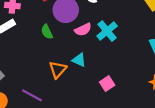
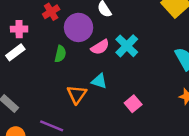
green semicircle: (47, 32) -> (60, 54), turned -136

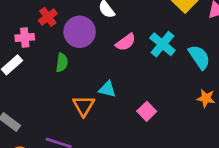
pink cross: (19, 29) -> (25, 37), moved
cyan cross: (127, 46) -> (162, 44), moved
pink semicircle: (100, 47) -> (126, 42), moved

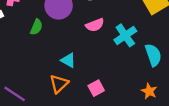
orange triangle: (84, 106) -> (59, 84), moved

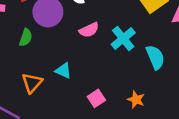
orange triangle: (59, 84) -> (32, 83), moved
orange star: (149, 91) -> (136, 100), moved

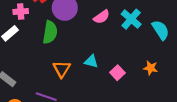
green semicircle: (26, 37) -> (50, 32), size x1.5
cyan triangle: (63, 71) -> (91, 61), moved

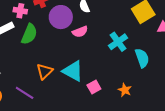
pink semicircle: (102, 17) -> (80, 32), moved
green semicircle: (50, 32) -> (29, 34), moved
cyan triangle: (91, 61) -> (73, 71), size x1.6

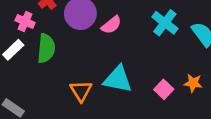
pink cross: (20, 11) -> (25, 22), turned 32
pink square: (94, 87) -> (164, 89), moved

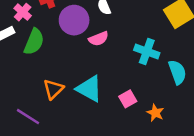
cyan cross: (165, 23) -> (147, 51), turned -35
pink square: (164, 89) -> (128, 99), moved

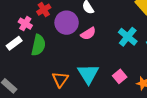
cyan cross: (147, 51) -> (128, 37), turned 30
cyan triangle: (89, 89) -> (88, 74), turned 40

